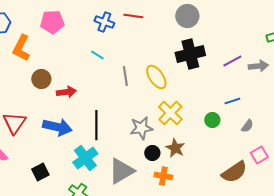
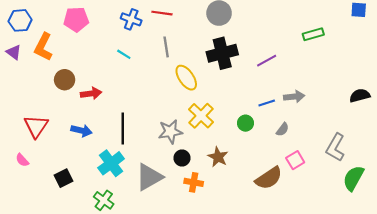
gray arrow: (258, 66) -> (294, 97), moved
gray line: (125, 76) -> (166, 47), moved
blue arrow: (57, 127) -> (81, 131), size x0.7
brown star: (175, 148) -> (218, 157), moved

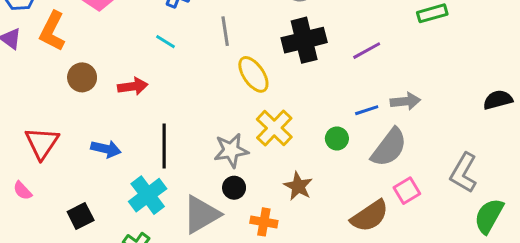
red arrow: (91, 93) -> (133, 86), moved
gray semicircle: (283, 129) -> (389, 147), size x2.0
black circle: (182, 158) -> (234, 188), moved

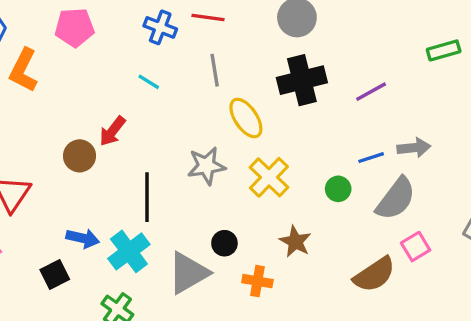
brown circle: (82, 77) -> (79, 156), moved
red arrow: (133, 86) -> (112, 131), turned 136
blue arrow: (106, 149) -> (83, 238), moved
gray star: (231, 150) -> (206, 166), moved

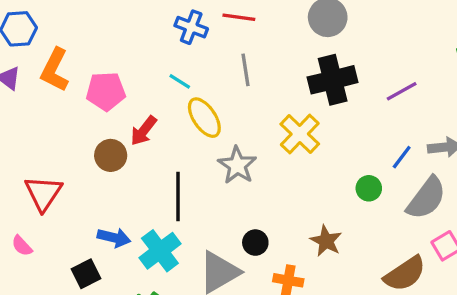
pink pentagon: (75, 27) -> (106, 91), moved
yellow ellipse: (246, 118) -> (204, 118), moved
blue line: (371, 158) -> (402, 157), turned -35
gray star: (206, 166) -> (237, 165), turned -30
yellow cross: (269, 177) -> (300, 134), moved

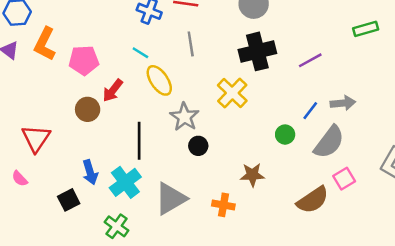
blue arrow: (114, 238) -> (90, 172), turned 60
brown star: (326, 241) -> (252, 175), turned -30
black circle: (255, 243) -> (198, 146), moved

